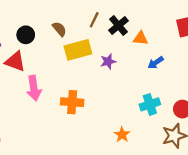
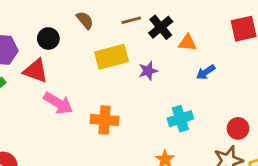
brown line: (94, 20) -> (131, 20), turned 49
brown semicircle: (59, 29) -> (85, 20), moved
pink arrow: (34, 88) -> (58, 103), turned -50
cyan cross: (150, 104) -> (180, 119), moved

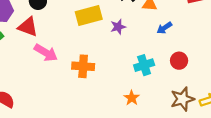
red circle: (238, 128) -> (179, 61), moved

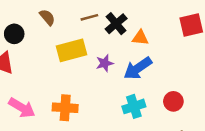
blue arrow: (164, 28) -> (138, 68), moved, size x1.6
pink arrow: (46, 53) -> (22, 108), moved

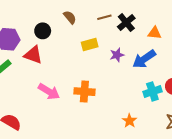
orange triangle: (140, 38) -> (155, 33), moved
yellow rectangle: (71, 50) -> (90, 44), size x0.7
cyan cross: (134, 106) -> (152, 92), moved

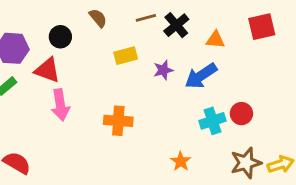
pink arrow: (49, 92) -> (60, 105), moved, turned 50

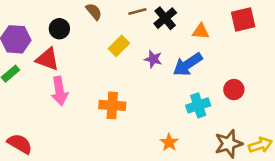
yellow rectangle: (126, 56) -> (119, 46), turned -30
purple star: (163, 70) -> (153, 59), turned 30
red circle: (241, 114) -> (234, 90), moved

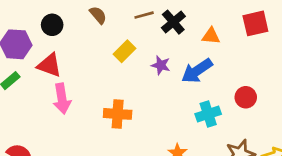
black circle: (59, 29) -> (52, 25), moved

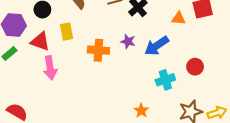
orange triangle: (211, 36) -> (179, 18), moved
yellow rectangle: (125, 51) -> (67, 32), moved, turned -56
orange cross: (118, 114) -> (98, 50), moved

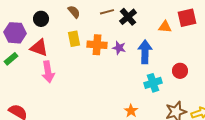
yellow rectangle: (67, 32) -> (74, 39), moved
blue arrow: (157, 46) -> (145, 52), turned 125
orange cross: (98, 50) -> (97, 45), moved

